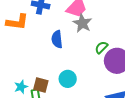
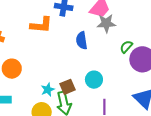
gray star: (82, 23) -> (106, 23), turned -30
brown square: (41, 85) -> (68, 87), turned -35

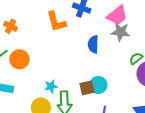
orange L-shape: (41, 25) -> (56, 22), turned 60
brown square: (68, 87) -> (87, 88), moved

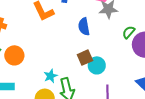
brown square: (87, 88) -> (85, 58), moved

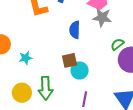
cyan star: (51, 76) -> (26, 58), moved

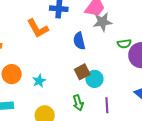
green semicircle: (117, 44) -> (124, 44), turned -136
green arrow: (46, 88) -> (78, 103), moved, size x0.7

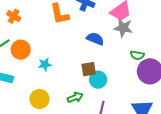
blue semicircle: (79, 41) -> (95, 39), turned 108
green arrow: (78, 103) -> (75, 97), turned -112

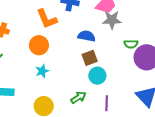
orange circle: (21, 50) -> (39, 45), moved
brown square: (89, 69) -> (90, 58), moved

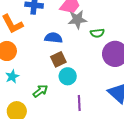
green semicircle: (131, 44) -> (97, 33), moved
green arrow: (78, 97) -> (40, 91), moved

